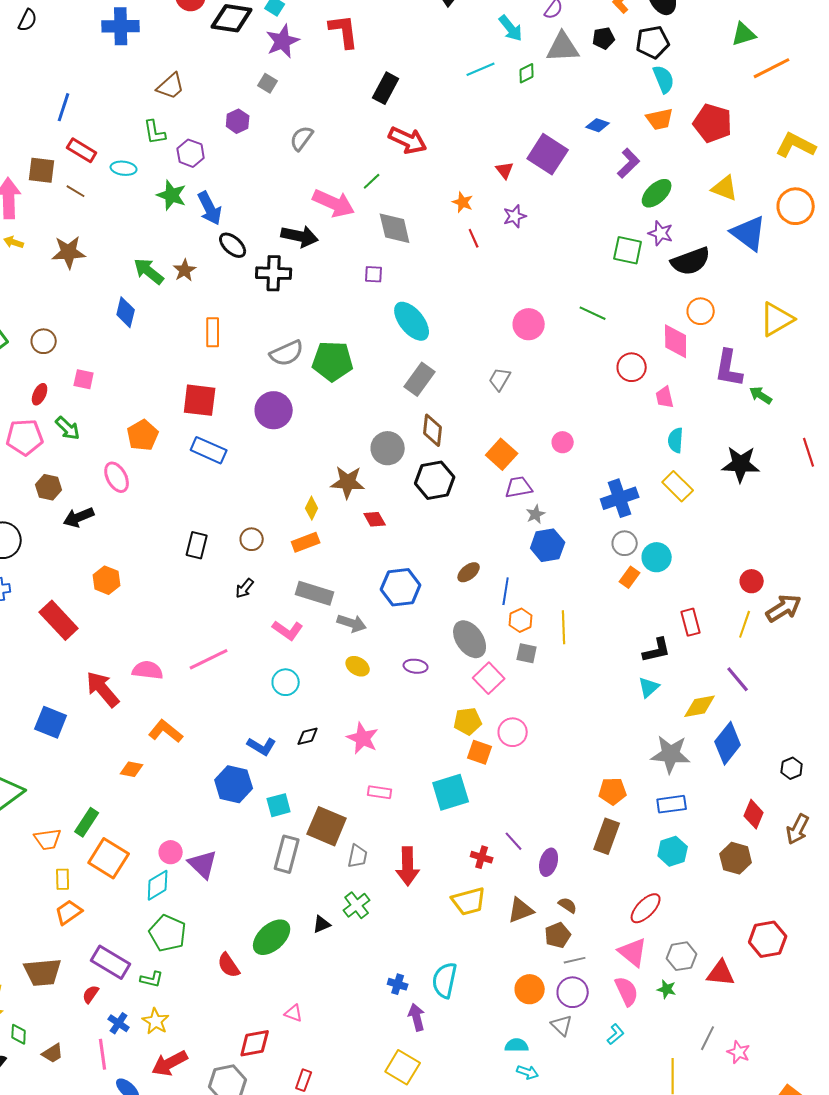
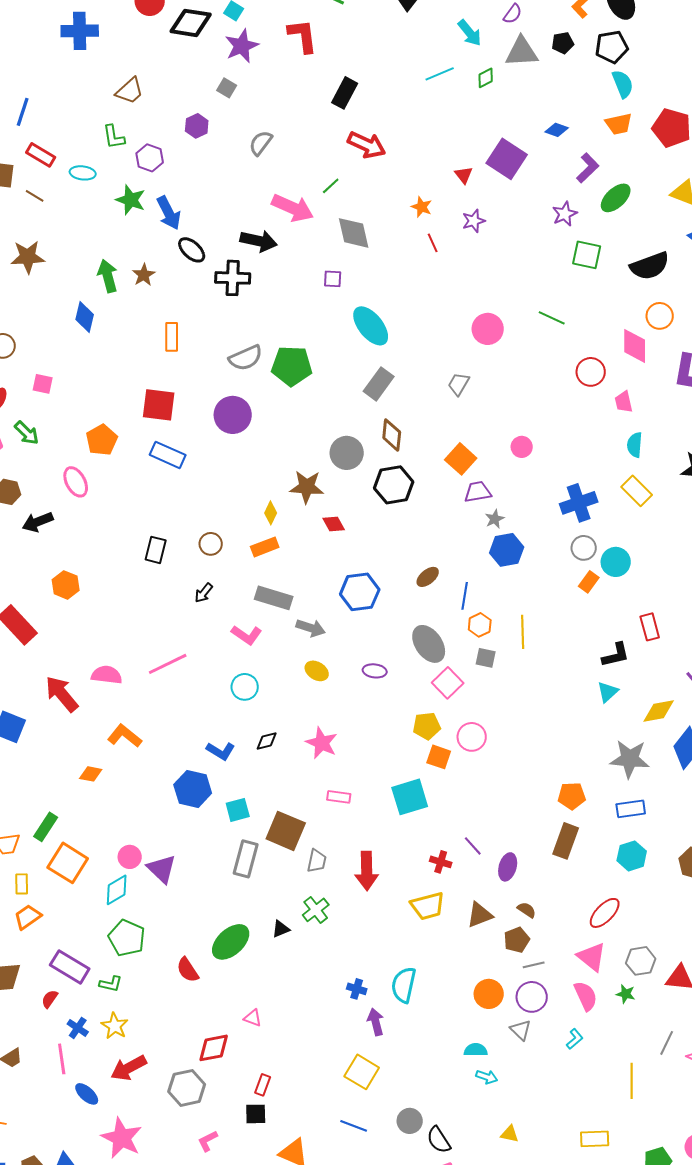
purple star: (661, 233) -> (565, 214), moved, turned 30
green arrow: (149, 271) -> (108, 276), turned 36

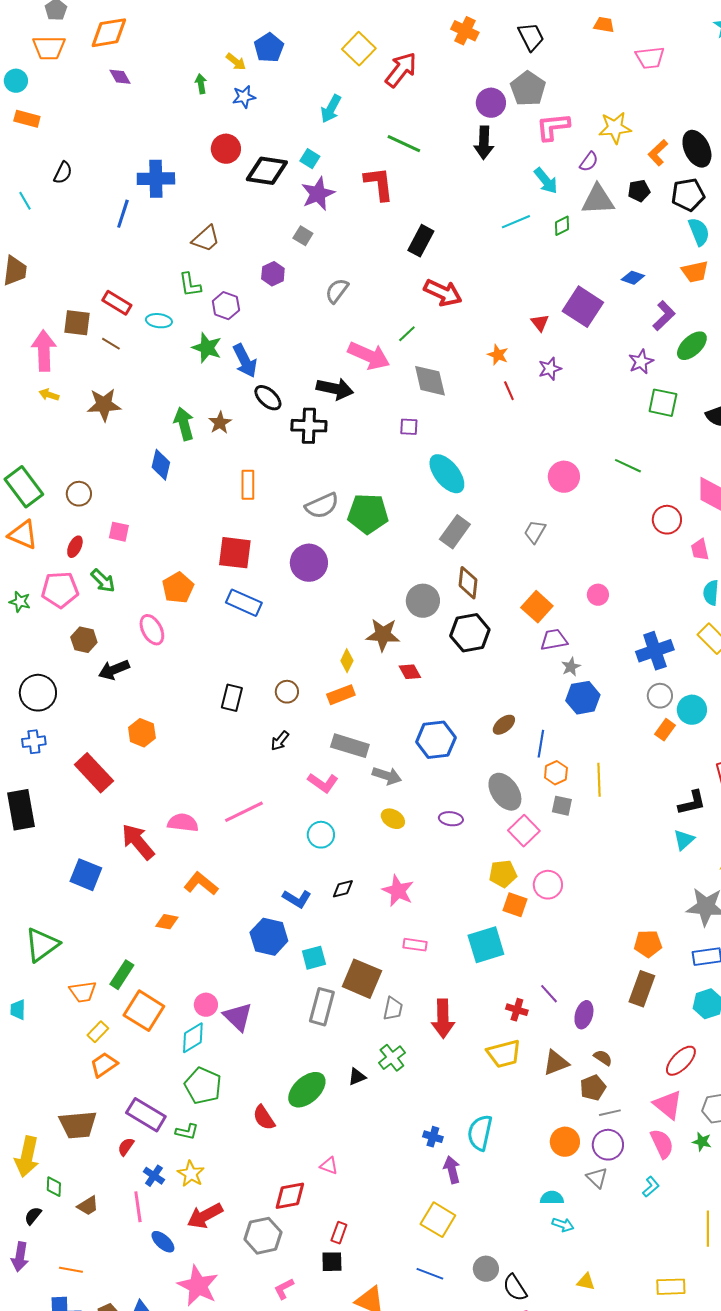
blue line: (23, 112) -> (123, 214), moved
yellow rectangle: (22, 884) -> (98, 1032), turned 45

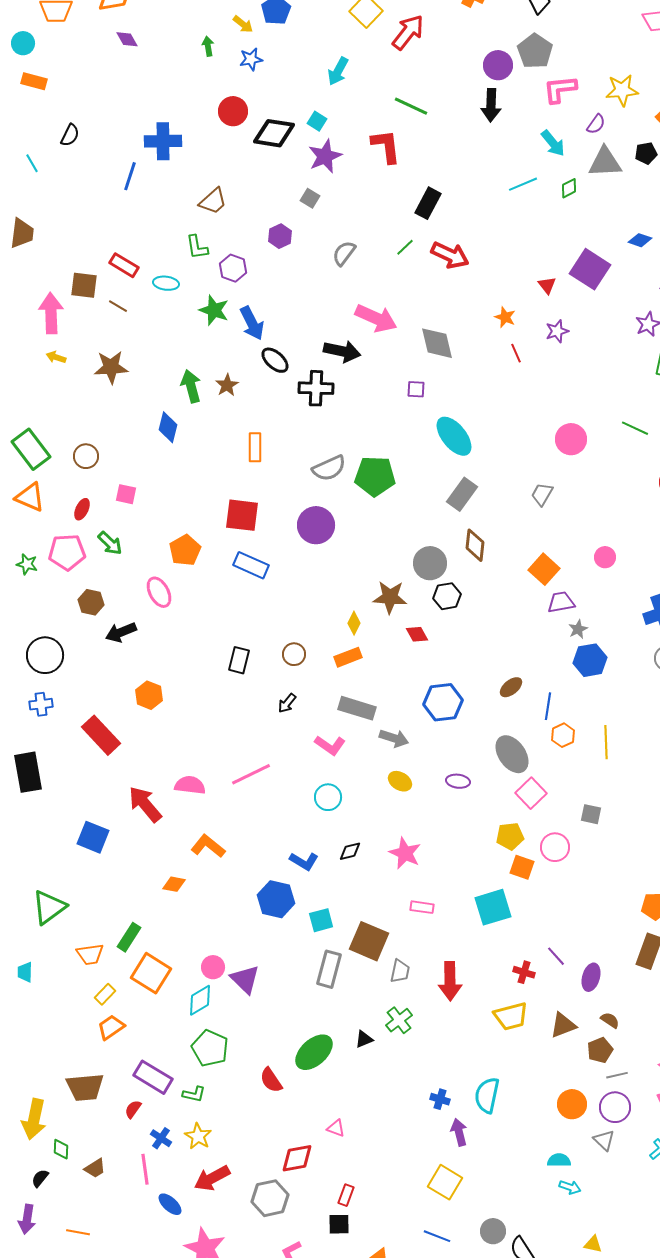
green line: (407, 334) -> (405, 247), moved
black hexagon: (470, 633) -> (447, 596), moved, size x0.7
gray square: (562, 806) -> (591, 814), moved

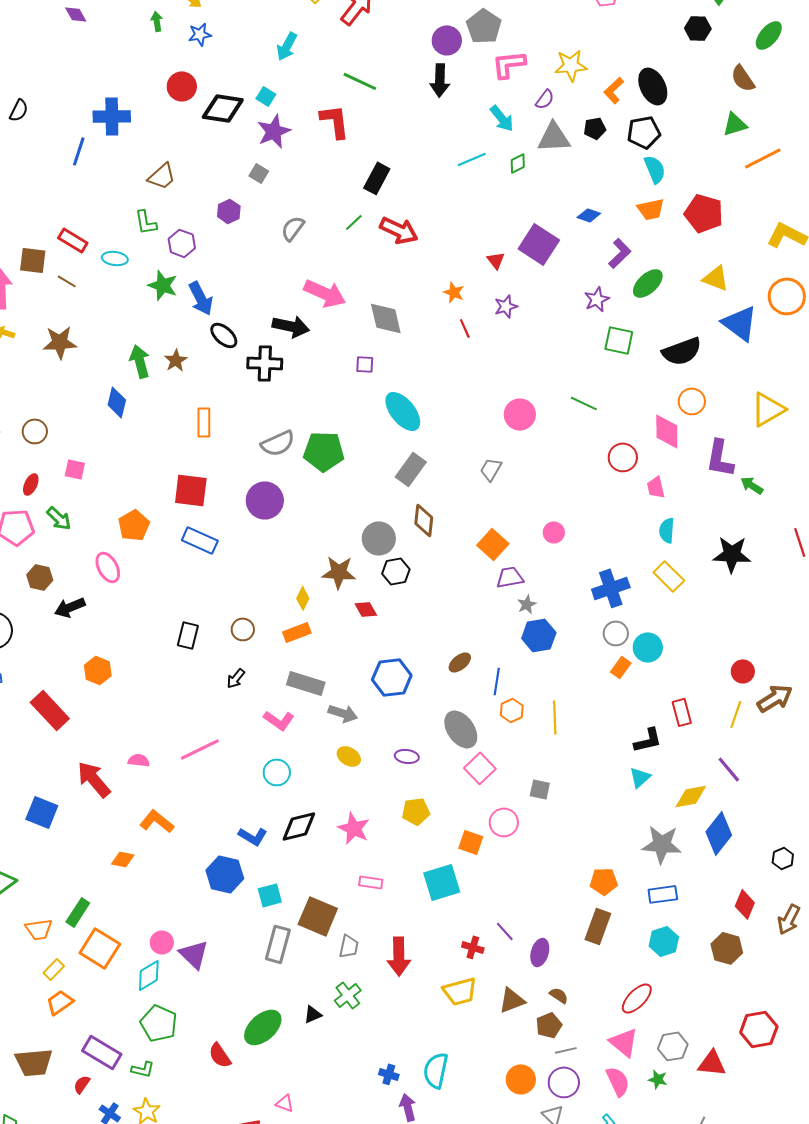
pink semicircle: (190, 785) -> (139, 760), size x0.7
yellow pentagon: (510, 836) -> (416, 811), moved
black diamond: (350, 851) -> (299, 826), size x1.6

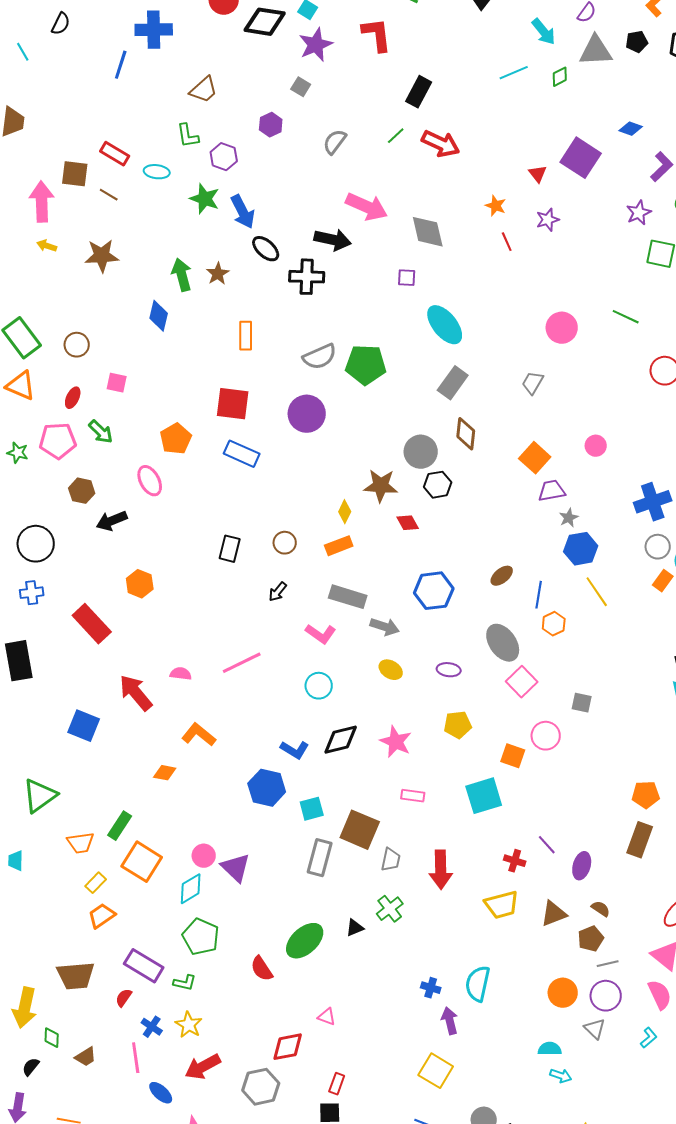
yellow line: (555, 717) -> (597, 592), moved, turned -32

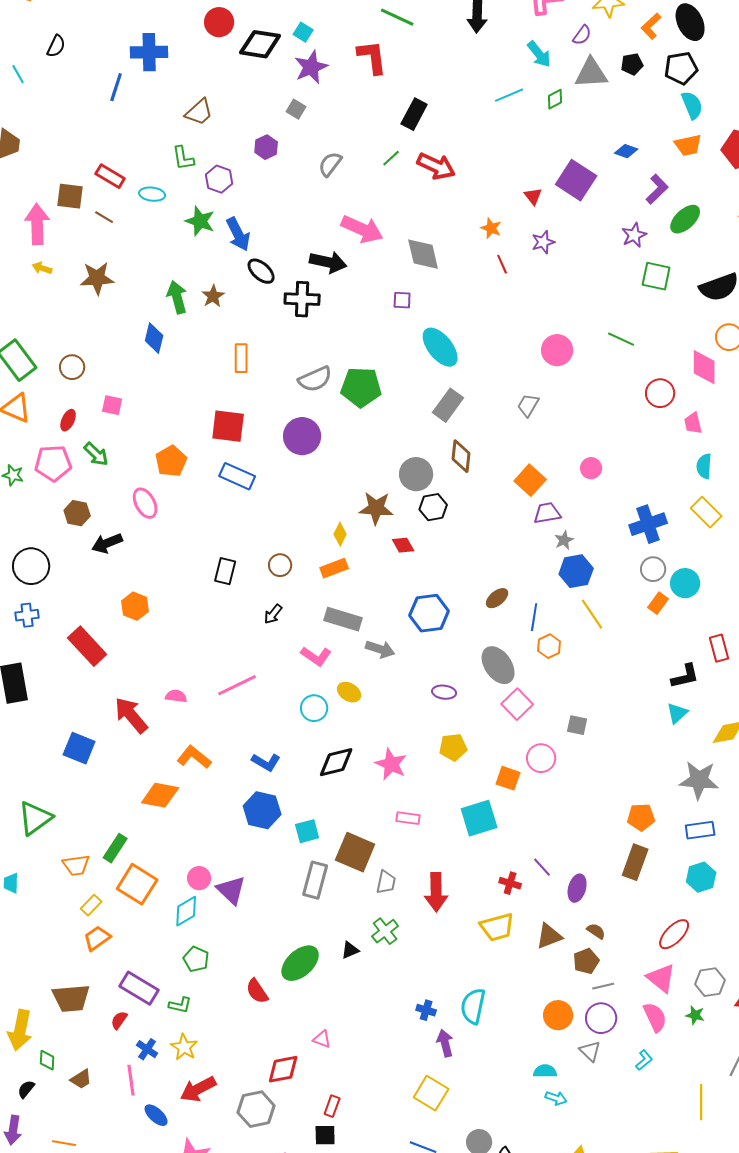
yellow ellipse: (391, 670) -> (349, 692), moved
blue L-shape: (295, 750) -> (266, 762), moved
orange diamond: (165, 773) -> (160, 795), size x1.6
green pentagon: (201, 937) -> (196, 959), size x0.7

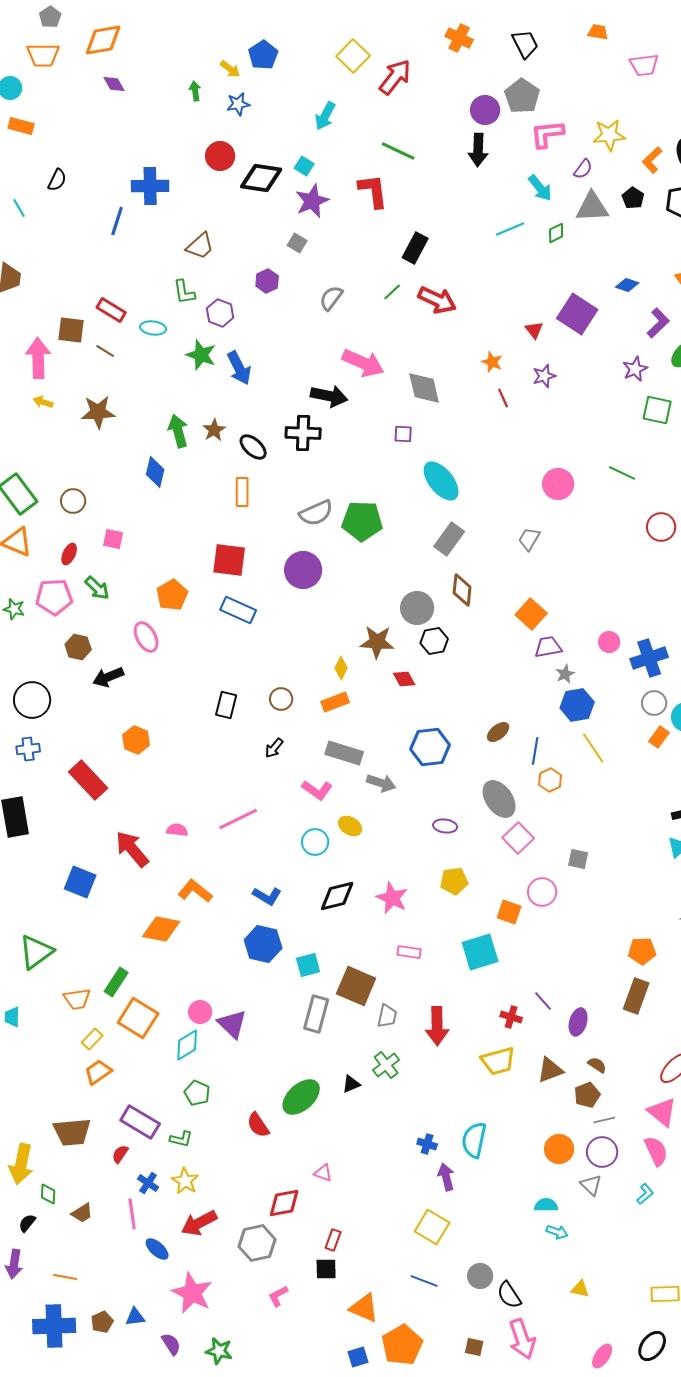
black pentagon: (632, 64) -> (633, 198), turned -30
black ellipse: (261, 271) -> (253, 447), moved
pink circle: (591, 468) -> (609, 642), moved

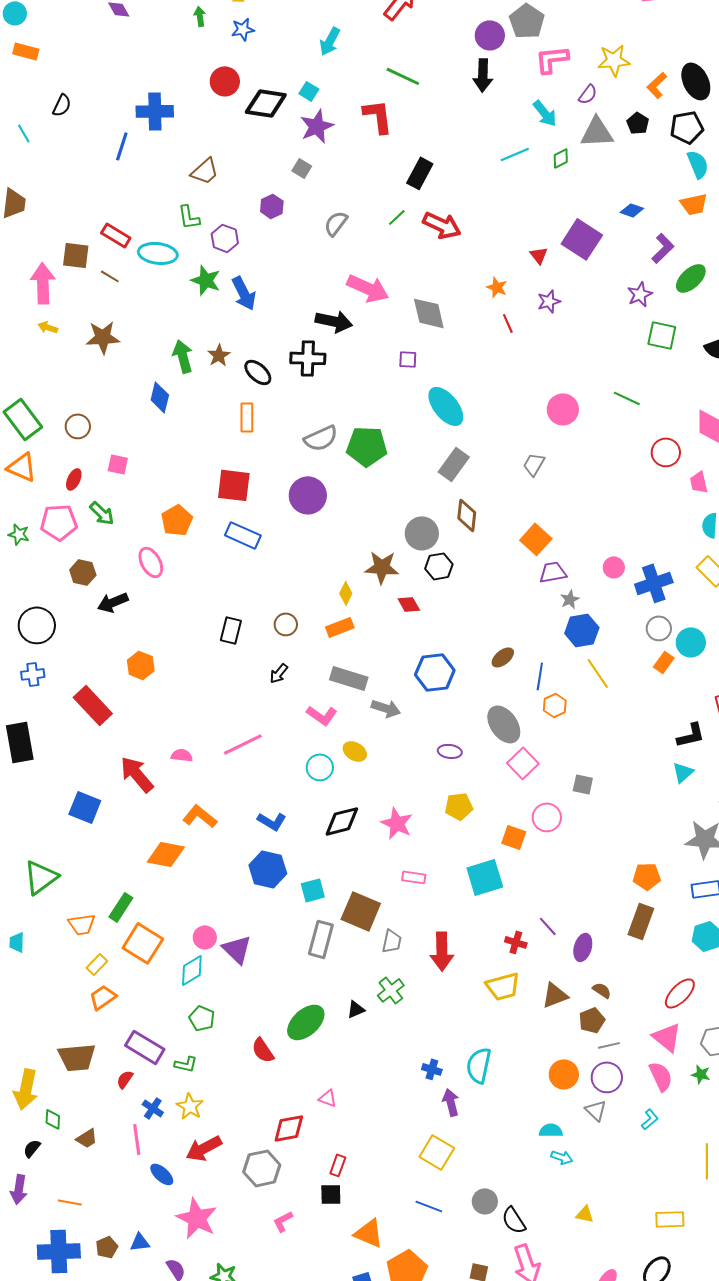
cyan ellipse: (153, 328) -> (158, 253), size x1.5

